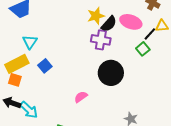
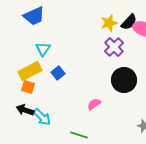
black semicircle: (109, 24) -> (129, 22), moved
purple cross: (101, 40) -> (114, 47), turned 36

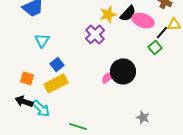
purple cross: (114, 47) -> (95, 34), moved
yellow rectangle: (30, 71) -> (56, 83), moved
pink semicircle: (94, 104) -> (108, 77), moved

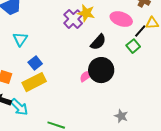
black semicircle: (128, 13) -> (98, 42), moved
yellow star: (108, 14) -> (86, 13), turned 30
purple cross: (95, 34) -> (73, 19), moved

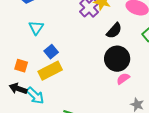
pink semicircle: (86, 76) -> (123, 79), moved

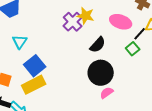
blue square: (51, 52) -> (35, 66), size x1.5

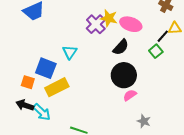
pink ellipse: (121, 22) -> (131, 24), moved
cyan triangle: (20, 42) -> (70, 52), moved
blue square: (35, 66) -> (46, 68), moved, turned -30

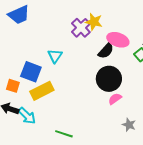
pink ellipse: (131, 24) -> (118, 40), moved

